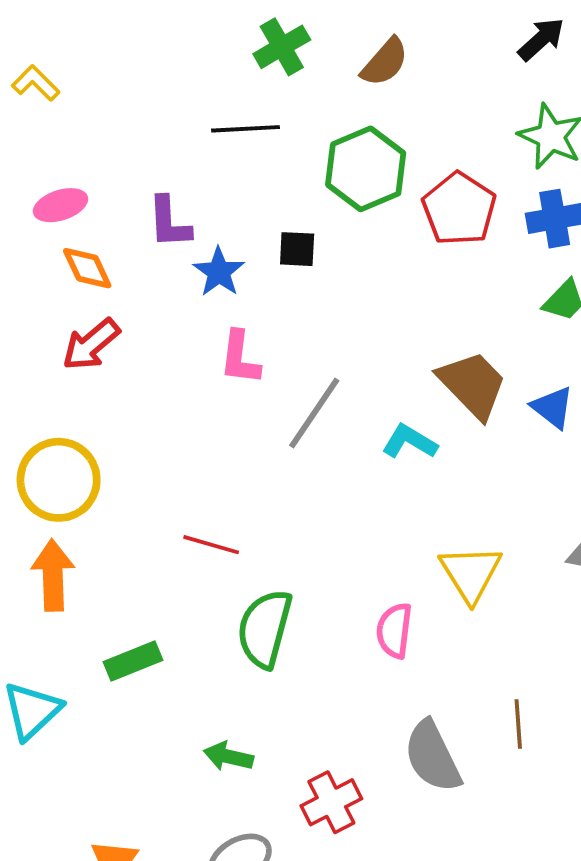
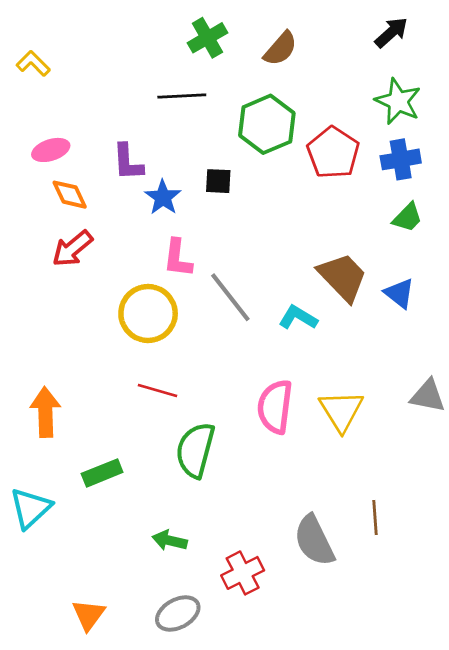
gray line: (314, 413) -> (230, 297), turned -72
yellow circle: (59, 480) -> (148, 314), moved
pink semicircle: (394, 631) -> (275, 407), moved, size x1.4

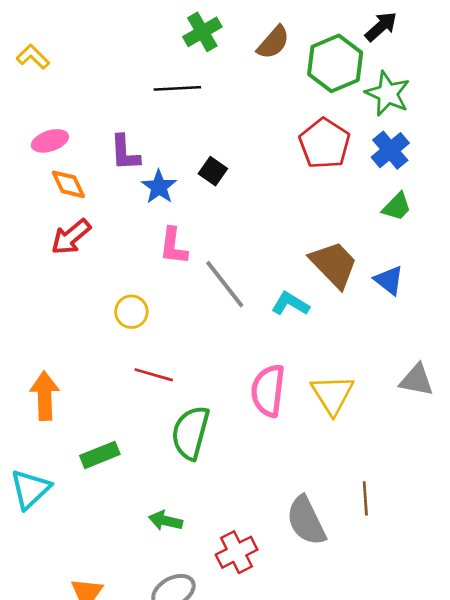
green hexagon: (267, 124) -> (335, 63), moved
blue cross: (401, 159) -> (390, 150), turned -30
black square: (218, 181) -> (213, 171), turned 32
yellow circle: (148, 314) -> (131, 312), moved, size x0.6

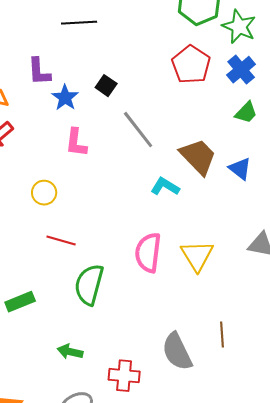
gray line: (225, 284) -> (138, 130), moved
red cross: (237, 552) -> (124, 376), turned 32

